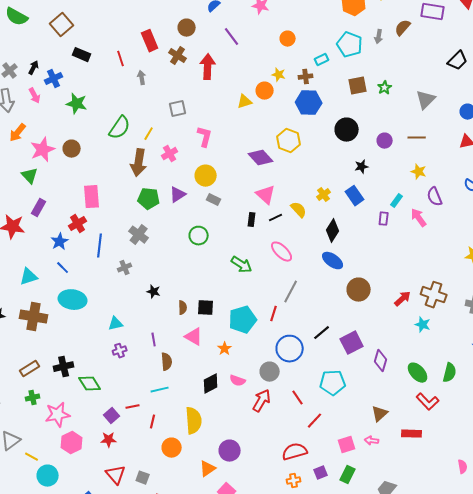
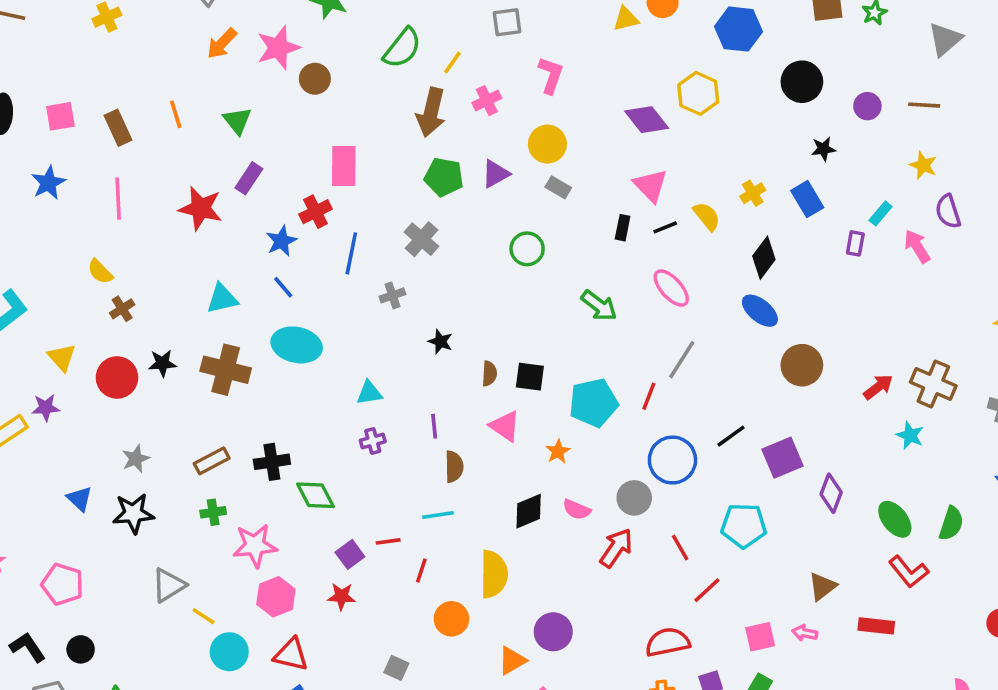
pink star: (43, 150) -> (278, 48), moved
red triangle: (116, 475) -> (291, 655), moved, turned -40

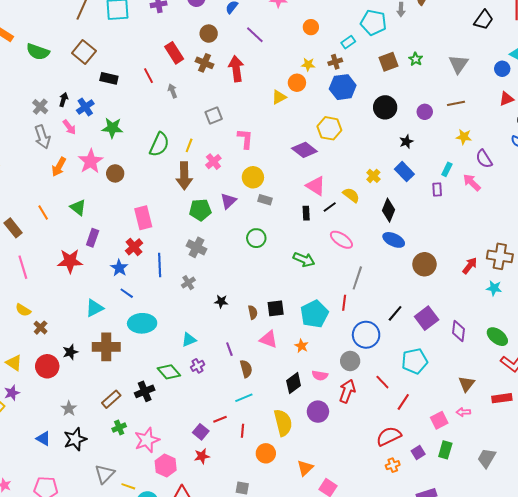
green diamond: (315, 495) -> (169, 372), moved
purple circle: (553, 632) -> (318, 412), moved

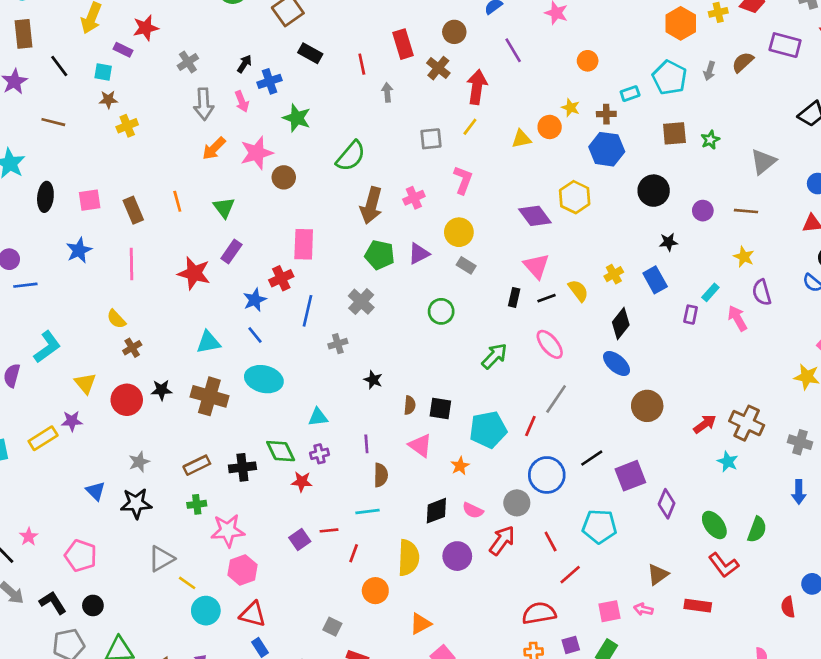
gray cross: (40, 107) -> (188, 62), moved
yellow line: (189, 145) -> (470, 127), moved
green arrow: (304, 260) -> (494, 356), turned -85
red star: (202, 456) -> (302, 482), moved

